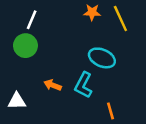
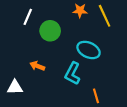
green circle: (25, 46) -> (50, 31), moved
orange arrow: (53, 85) -> (37, 66), moved

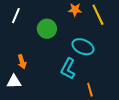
white line: (28, 17) -> (16, 16), moved
orange arrow: (37, 66) -> (22, 62), moved, turned -128

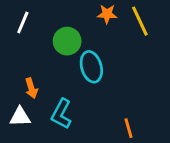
cyan ellipse: (83, 47) -> (91, 67), moved, turned 50
cyan L-shape: (68, 69) -> (61, 114), moved

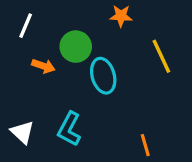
yellow line: (140, 21) -> (161, 56), moved
orange arrow: (31, 88) -> (43, 66), moved, turned -54
white triangle: (20, 117) -> (22, 132), turned 45

